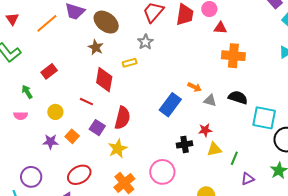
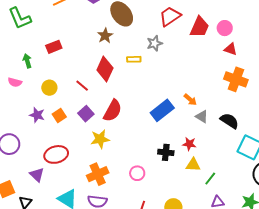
pink circle: (162, 172) -> (137, 173), size x0.6

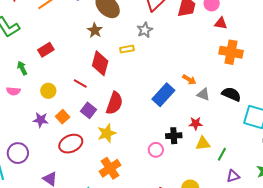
red ellipse: (56, 154) -> (71, 144), moved
pink circle: (137, 173) -> (156, 150), moved

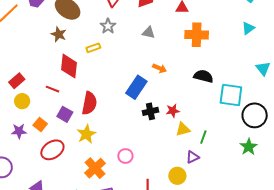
red rectangle: (46, 50) -> (17, 81), moved
gray triangle: (203, 94) -> (149, 33), moved
black cross: (174, 136) -> (150, 111), moved
pink circle: (156, 150) -> (125, 156), moved
purple triangle: (233, 176) -> (193, 157), moved

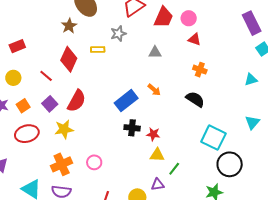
gray triangle: (149, 33) -> (155, 52), turned -32
orange cross: (197, 35) -> (200, 70), size x0.6
black semicircle: (203, 76) -> (195, 99), moved
red rectangle: (17, 81) -> (17, 46), moved

